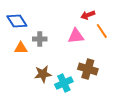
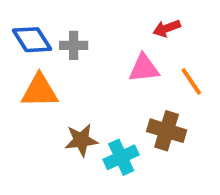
orange line: (102, 31) -> (191, 81), moved
gray cross: (40, 39) -> (74, 45), moved
orange triangle: (21, 48) -> (40, 91), size x1.5

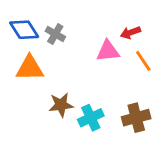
red arrow: (167, 28) -> (131, 33), moved
gray cross: (74, 45) -> (55, 34), turned 30
brown cross: (167, 131) -> (136, 118), moved, turned -32

